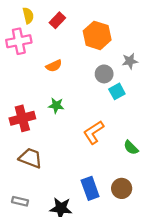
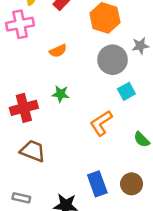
gray circle: (104, 74) -> (113, 60), size x1.5
cyan square: (117, 91) -> (126, 91), moved

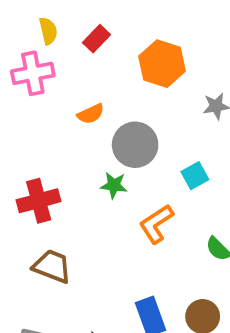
gray circle: (113, 60) -> (135, 145), moved
green star: (61, 94) -> (114, 185), moved

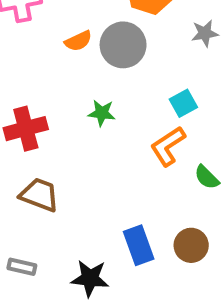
gray circle: (135, 145) -> (123, 45), moved
orange L-shape: (156, 224) -> (168, 146), moved

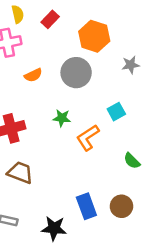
orange semicircle: (78, 41) -> (33, 75), moved
orange L-shape: (168, 146) -> (88, 137), moved

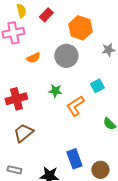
brown trapezoid: (20, 173) -> (23, 133), turned -60
brown circle: (121, 206) -> (100, 170), moved

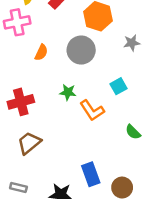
orange semicircle: (33, 58) -> (41, 52), turned -40
orange L-shape: (75, 106) -> (92, 110), turned -90

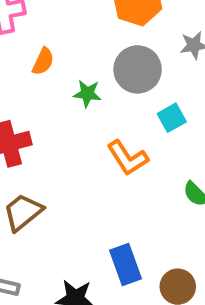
gray circle: (81, 50) -> (138, 69), moved
green star: (68, 92) -> (87, 94), moved

